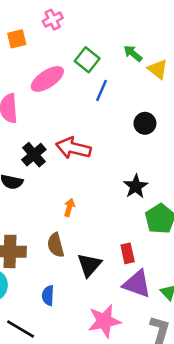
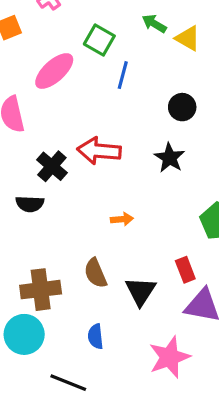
black star: (136, 186) -> (170, 158), moved
orange arrow: (69, 207) -> (122, 219), moved, turned 78

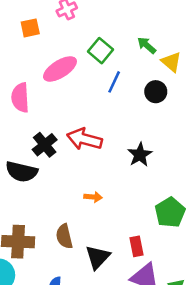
black circle: (182, 107) -> (156, 92), moved
black semicircle: (30, 204) -> (22, 172), size x1.4

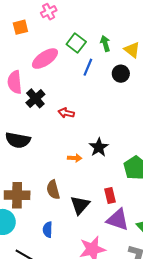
green arrow: (147, 45) -> (105, 43), moved, turned 35
red arrow: (84, 139) -> (66, 113), size x0.6
black cross: (45, 145) -> (35, 98), moved
black star: (140, 155) -> (99, 147), moved

